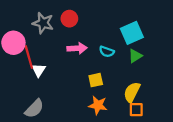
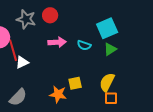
white triangle: (39, 70) -> (22, 62), turned 32
yellow square: (96, 80) -> (75, 83), moved
orange star: (98, 105) -> (58, 94), moved

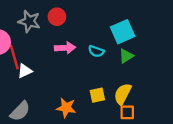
yellow square: (75, 83) -> (97, 95), moved

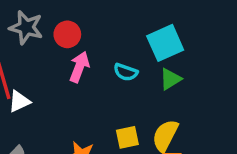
red circle: (57, 17) -> (67, 34), moved
pink arrow: (65, 48) -> (79, 67), turned -66

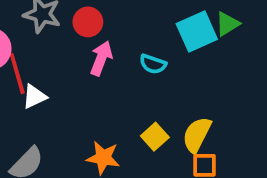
green triangle: (170, 79) -> (227, 24), moved
yellow square: (127, 137) -> (155, 137), turned -30

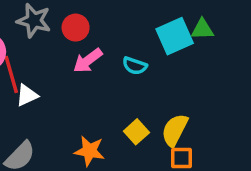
green triangle: (227, 24) -> (202, 29), turned 30
pink arrow: (101, 58) -> (88, 61), turned -148

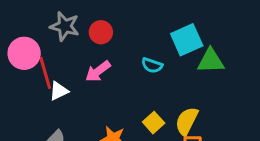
green triangle: (202, 29) -> (211, 61), moved, size x1.4
pink arrow: (88, 61) -> (98, 71), moved

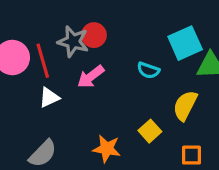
gray star: (65, 26) -> (73, 41), moved
red line: (45, 73) -> (43, 61), moved
yellow semicircle: (187, 121) -> (185, 105), moved

